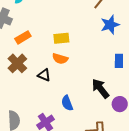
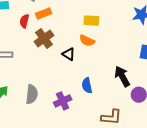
orange rectangle: (23, 37) -> (44, 13), moved

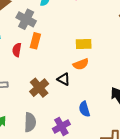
orange rectangle: (44, 13) -> (35, 41), turned -49
brown cross: (44, 39) -> (39, 88), moved
orange semicircle: (87, 40) -> (81, 64), turned -42

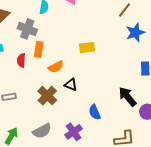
orange semicircle: (81, 64) -> (56, 67), moved
gray semicircle: (30, 122) -> (42, 131), turned 66

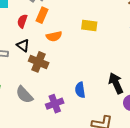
black triangle: (71, 85) -> (23, 45), moved
brown cross: (47, 96) -> (39, 62), turned -36
gray semicircle: (42, 131) -> (24, 95), turned 60

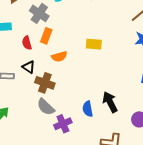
red semicircle: (22, 21) -> (27, 43), turned -32
black arrow: (116, 83) -> (110, 102), moved
gray semicircle: (24, 95) -> (46, 107), moved

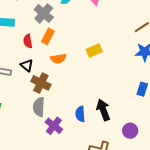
yellow rectangle: (94, 44) -> (94, 50), turned -35
gray semicircle: (46, 107) -> (39, 107), turned 42
purple cross: (63, 124) -> (54, 126), turned -36

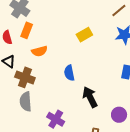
yellow rectangle: (94, 50) -> (84, 35), moved
blue semicircle: (80, 114) -> (69, 73), moved
purple cross: (54, 126) -> (56, 119), moved

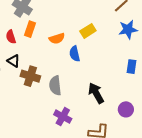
orange semicircle: (39, 51) -> (57, 38), moved
blue semicircle: (69, 73) -> (75, 54), moved
gray semicircle: (26, 101) -> (55, 85), moved

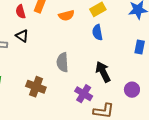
blue semicircle: (75, 54) -> (97, 32), moved
brown cross: (30, 76) -> (36, 87), moved
purple cross: (63, 117) -> (84, 94), moved

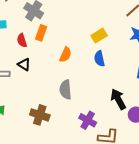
orange semicircle: (66, 15) -> (65, 55), moved, turned -49
black arrow: (103, 72) -> (118, 99), moved

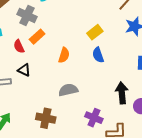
orange rectangle: (41, 33) -> (37, 37), turned 35
gray semicircle: (65, 90) -> (68, 90), turned 90
black arrow: (118, 99) -> (122, 93), turned 30

